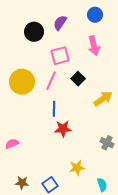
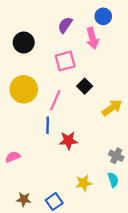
black circle: (34, 32) -> (24, 42), moved
pink arrow: (94, 46) -> (92, 38), moved
pink line: (51, 81) -> (55, 100), moved
blue line: (54, 109) -> (48, 125), moved
cyan semicircle: (102, 185) -> (113, 180), moved

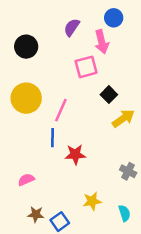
pink square: (65, 61) -> (86, 67), moved
black square: (85, 86) -> (109, 95), moved
pink semicircle: (13, 157) -> (26, 180), moved
cyan semicircle: (113, 180) -> (124, 213), moved
brown star: (24, 199) -> (36, 214), moved

